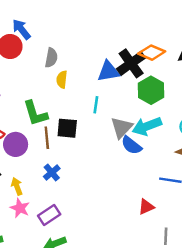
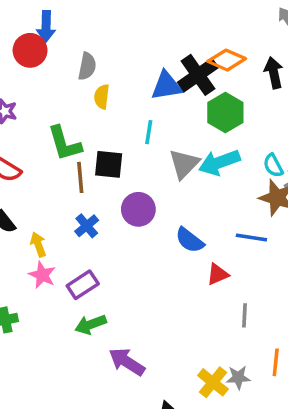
blue arrow: (21, 29) -> (46, 27), turned -140
purple circle: (16, 144) -> (138, 209), moved
blue semicircle: (131, 145) -> (190, 240), moved

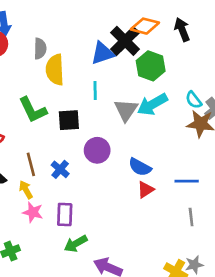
yellow semicircle: (102, 97) -> (55, 70), size x1.6
brown line: (80, 177) -> (31, 164), moved
blue line: (251, 238) -> (187, 181), moved
red triangle: (218, 274) -> (146, 190), moved
purple rectangle: (83, 285) -> (65, 215), turned -45

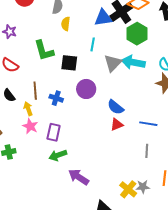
yellow semicircle: (55, 70) -> (66, 24), size x0.6
cyan arrow: (152, 104) -> (133, 62), turned 30
blue cross: (60, 169) -> (56, 98), turned -32

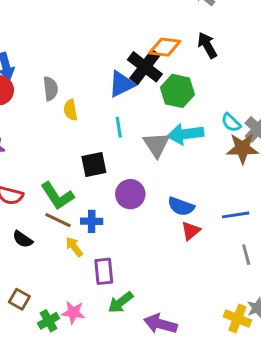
green L-shape: (44, 51) -> (57, 196), moved
brown line: (35, 91) -> (58, 220), turned -42
yellow arrow: (28, 109) -> (74, 247), moved
pink star: (30, 126) -> (73, 312), moved

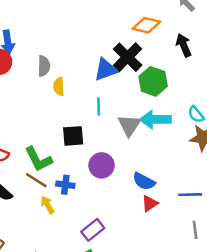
orange diamond: (165, 47) -> (146, 25), moved
purple rectangle: (104, 271) -> (93, 230), moved, turned 50

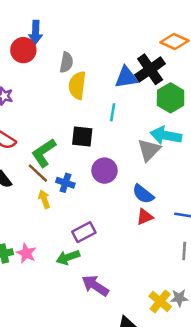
yellow semicircle: (59, 87) -> (77, 85), size x1.5
gray triangle: (129, 125) -> (149, 150), moved
green L-shape: (38, 159) -> (44, 153), turned 72

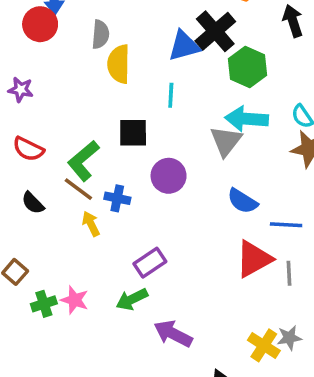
blue semicircle: (143, 194) -> (242, 201), moved
red triangle: (145, 217) -> (254, 259), moved, size x1.6

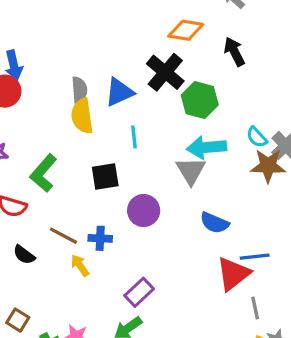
gray semicircle: (100, 34) -> (79, 90), moved
blue triangle: (184, 46) -> (119, 92), moved
green L-shape: (83, 161) -> (43, 173), moved
blue line: (286, 225) -> (255, 257), moved
gray line: (289, 273) -> (255, 308), moved

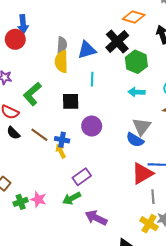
cyan arrow: (206, 147) -> (136, 92), size x0.7
gray triangle: (191, 171) -> (142, 127), moved
black semicircle: (24, 255) -> (13, 133), moved
yellow arrow: (80, 265) -> (61, 151), moved

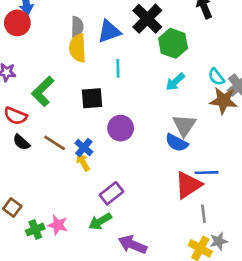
cyan arrow: (136, 92) -> (175, 82), turned -42
blue cross: (62, 140) -> (84, 147), turned 32

